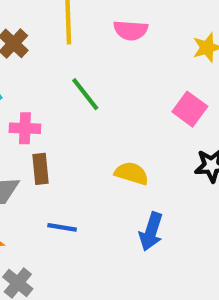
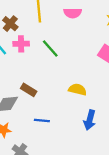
pink cross: (25, 128) -> (21, 44), moved
brown rectangle: (40, 169) -> (29, 90), turned -49

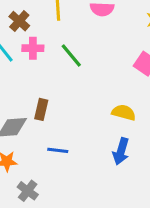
yellow semicircle: (77, 89) -> (124, 112), moved
brown rectangle: (29, 90) -> (41, 109), turned 70

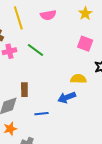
blue arrow: (121, 151) -> (67, 97), moved, turned 66

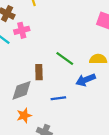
green line: (35, 50) -> (65, 58), moved

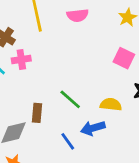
blue line: (58, 98) -> (68, 141), moved, turned 56

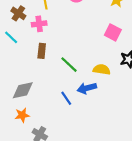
pink cross: (21, 59) -> (39, 24), moved
brown rectangle: (37, 113) -> (42, 51), moved

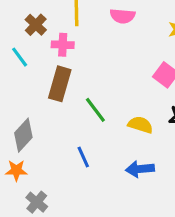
brown rectangle: (42, 51) -> (60, 84), size x1.5
blue arrow: (87, 88) -> (140, 169), moved
gray diamond: (23, 90) -> (23, 135), turned -45

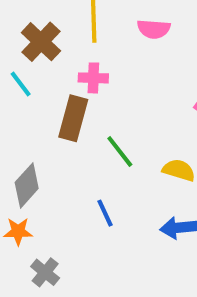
brown cross: (36, 25) -> (41, 42), size x1.4
pink cross: (63, 45) -> (93, 78), moved

